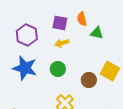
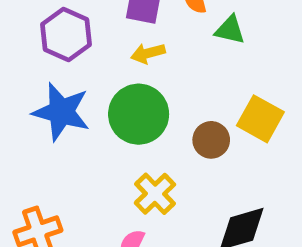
green circle: (58, 69) -> (139, 114), size x1.6

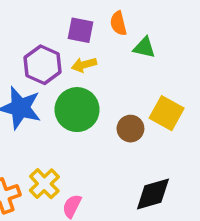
purple hexagon: (66, 35) -> (43, 65), moved
yellow cross: (155, 194) -> (44, 184), moved

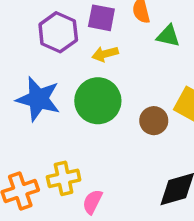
purple hexagon: (43, 65) -> (58, 32), moved
yellow cross: (44, 184) -> (64, 178), turned 32

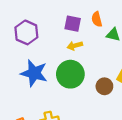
purple hexagon: (58, 32) -> (26, 32), moved

